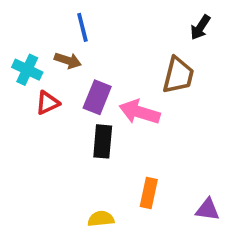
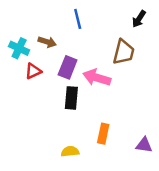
blue line: (82, 27) -> (78, 19), moved

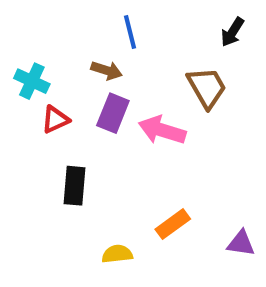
brown arrow: (47, 42) -> (107, 70), moved
brown trapezoid: (124, 52) -> (207, 87), turned -44
black rectangle: (71, 98) -> (75, 186), moved
orange rectangle: (103, 134) -> (173, 224), turned 42

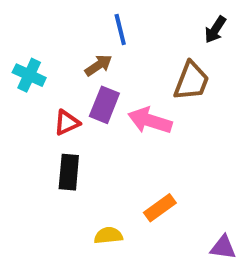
brown arrow: (107, 70) -> (98, 65), turned -52
brown trapezoid: (207, 87) -> (192, 81), turned 51
red triangle: (55, 120) -> (67, 123), moved
purple triangle: (241, 243) -> (223, 247), moved

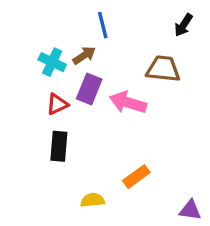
cyan cross: (29, 75) -> (52, 62), moved
brown trapezoid: (192, 81) -> (163, 69), turned -105

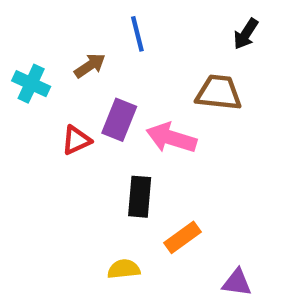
brown arrow: (84, 55) -> (90, 66), moved
cyan cross: (52, 62) -> (31, 84), moved
black rectangle: (59, 146) -> (140, 197), moved
purple triangle: (190, 210) -> (237, 283), moved

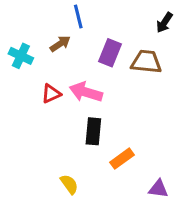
blue line: (137, 34) -> (78, 17), moved
purple rectangle: (119, 120) -> (110, 53), moved
pink arrow: (171, 138) -> (86, 92), moved
yellow semicircle: (124, 269) -> (69, 184), moved, turned 60

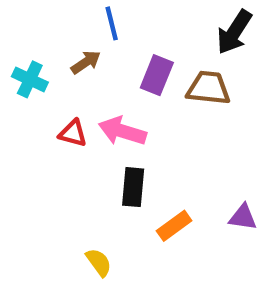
black arrow: (164, 23) -> (234, 32), size x1.5
red triangle: (51, 94) -> (73, 133), turned 40
purple triangle: (158, 189) -> (243, 217), moved

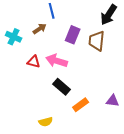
brown trapezoid: (208, 88) -> (97, 41), turned -90
black rectangle: (133, 187) -> (62, 87), turned -54
yellow semicircle: (99, 262) -> (46, 122), turned 112

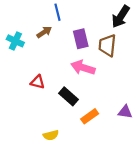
purple rectangle: (73, 35) -> (81, 39), turned -36
pink arrow: (57, 61) -> (83, 68), moved
red triangle: (34, 62) -> (38, 82), moved

